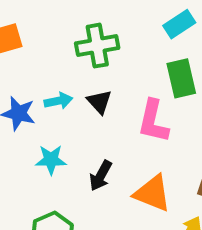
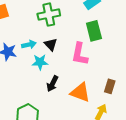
cyan star: (51, 160) -> (40, 62), moved

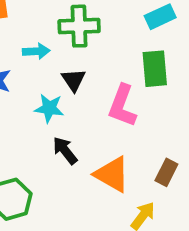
cyan arrow: (29, 45) -> (36, 51), moved
black arrow: (52, 84) -> (65, 151), turned 105

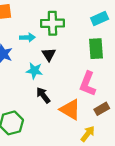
pink L-shape: (122, 106) -> (88, 84), moved
brown rectangle: (166, 172) -> (102, 109), turned 32

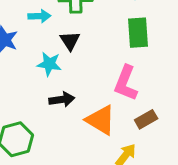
black arrow: (43, 95) -> (62, 99), turned 119

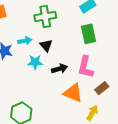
cyan arrow: (39, 16) -> (25, 41), moved
black arrow: (62, 99) -> (60, 69), moved

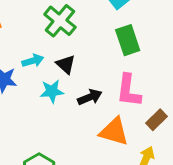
green cross: (45, 16) -> (60, 21), turned -35

